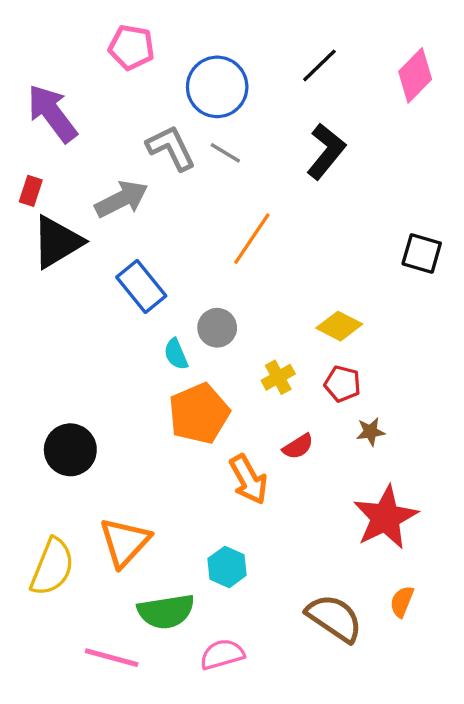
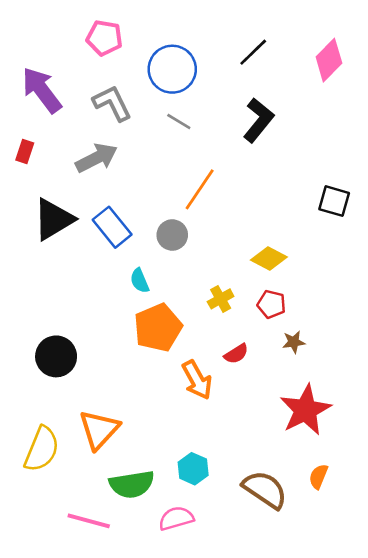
gray L-shape: (171, 148) -> (112, 103), moved
black triangle: (57, 242) -> (53, 219), moved
gray circle: (217, 328) -> (172, 235), moved
cyan hexagon: (227, 567) -> (193, 469), moved

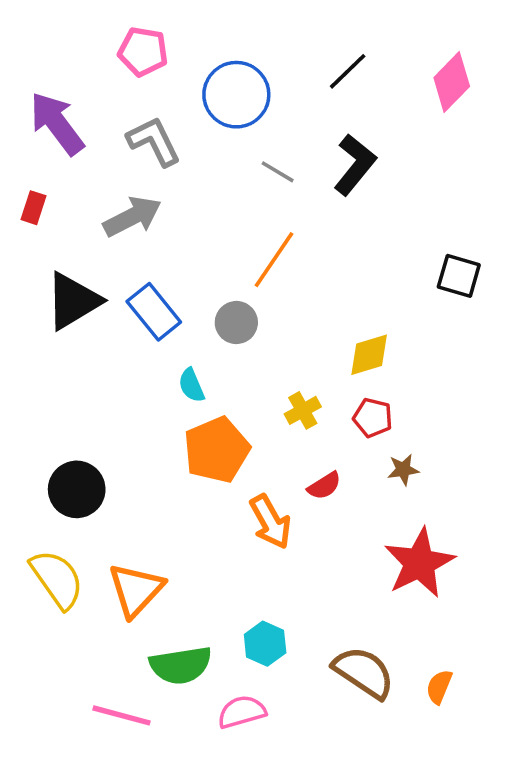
gray line: (179, 121) -> (278, 172), moved
yellow diamond: (269, 258) -> (369, 355), turned -44
yellow semicircle: (42, 449) -> (57, 579), moved, turned -57
orange semicircle: (318, 477) -> (439, 687), moved

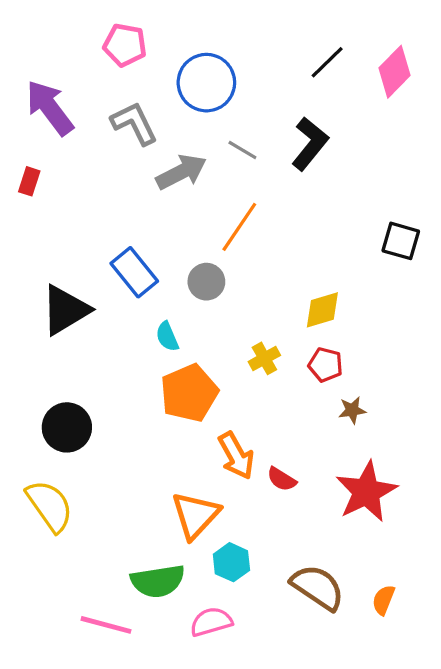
black line: (348, 71) -> (327, 62), moved
gray arrow: (132, 217) -> (181, 172), moved
black triangle: (73, 301) -> (65, 310), moved
red semicircle: (324, 486) -> (282, 479), moved, turned 64
orange triangle: (136, 590) -> (195, 515), moved

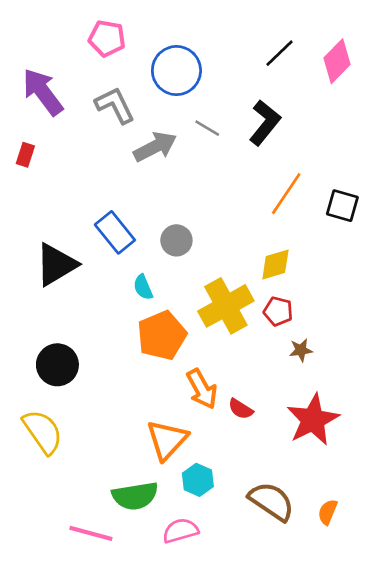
orange line: (239, 227) -> (286, 194), moved
yellow cross: (264, 358) -> (226, 306), size x2.0

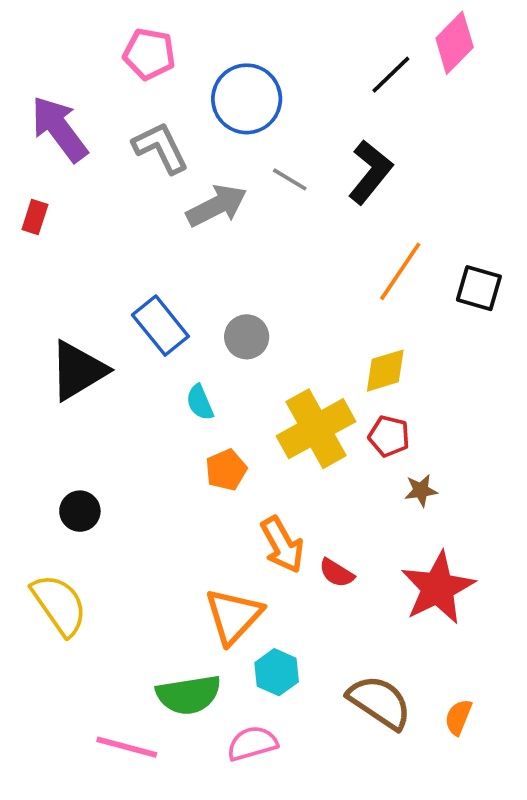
pink diamond: (337, 61) -> (455, 43), moved
orange pentagon: (162, 335) -> (226, 470), size x0.6
black circle: (57, 365) -> (80, 511), size x0.7

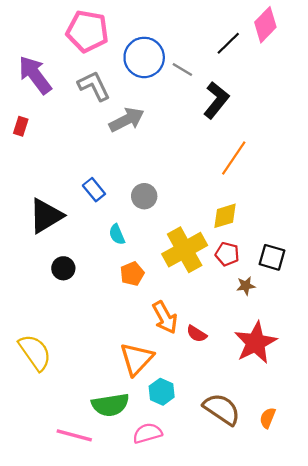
pink pentagon: (149, 54) -> (87, 31), size x1.4
gray line: (290, 179) -> (182, 69), moved
black square: (479, 288) -> (272, 257), moved
blue rectangle: (160, 326) -> (94, 190), size x0.7
black circle: (80, 511) -> (63, 268), moved

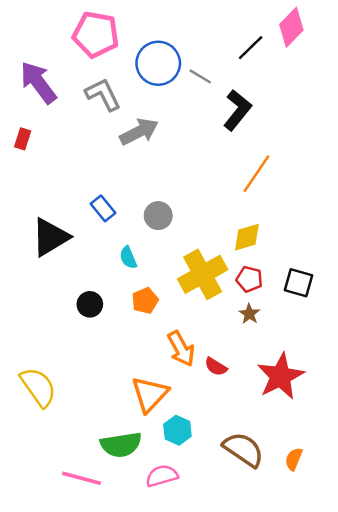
black circle: (63, 268) -> (90, 304), moved
brown star: (246, 286) -> (249, 314), moved, turned -30

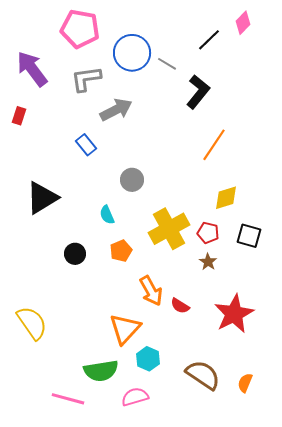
pink diamond: (291, 27) -> (243, 23), size x0.7
gray L-shape: (103, 94) -> (86, 79), turned -72
blue rectangle: (103, 208) -> (86, 145), moved
yellow diamond: (247, 237) -> (226, 198), moved

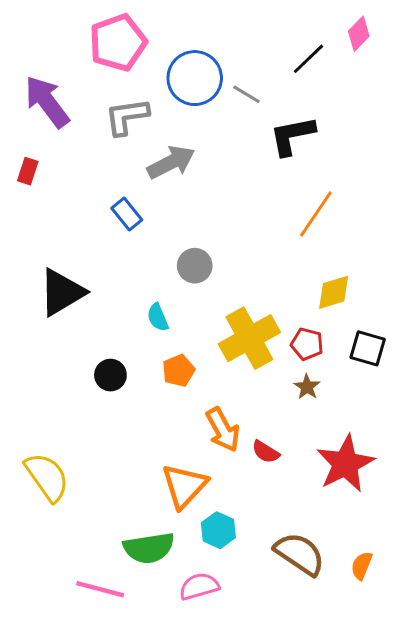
pink pentagon: (80, 29) -> (118, 43), turned -30
black L-shape: (198, 92) -> (292, 136), turned -140

